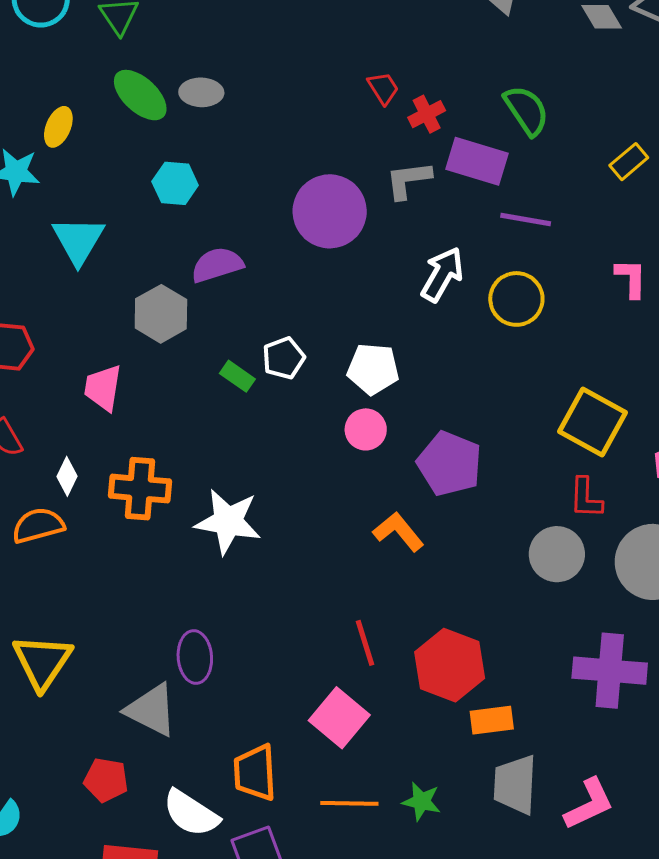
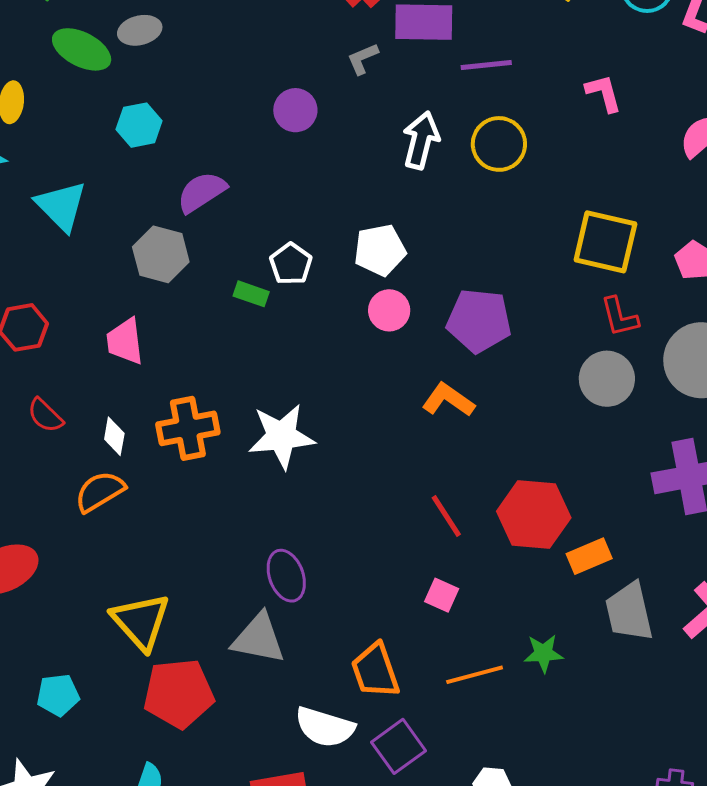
gray L-shape: (408, 180) -> (363, 59), size x0.7
purple circle: (330, 211) -> (295, 110), size x0.6
pink square: (339, 718) -> (442, 595), size x0.6
red pentagon: (106, 780) -> (179, 693), moved, size x1.6

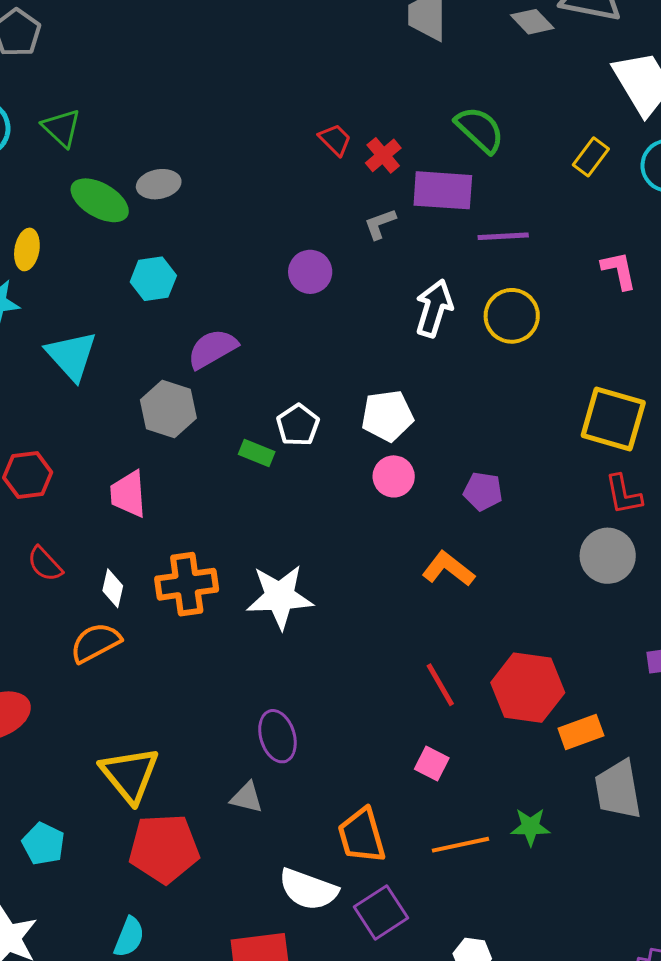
purple pentagon: (479, 321) -> (483, 491), size x0.6
gray triangle: (259, 638) -> (247, 797), size x0.6
cyan pentagon: (58, 695) -> (43, 844), turned 30

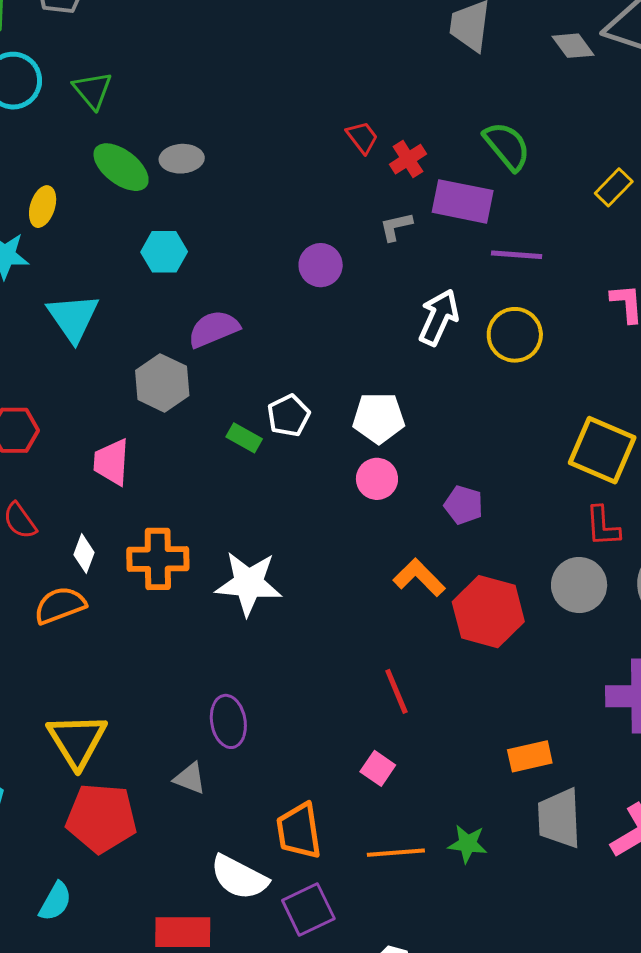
red hexagon: (528, 688) -> (488, 612), moved

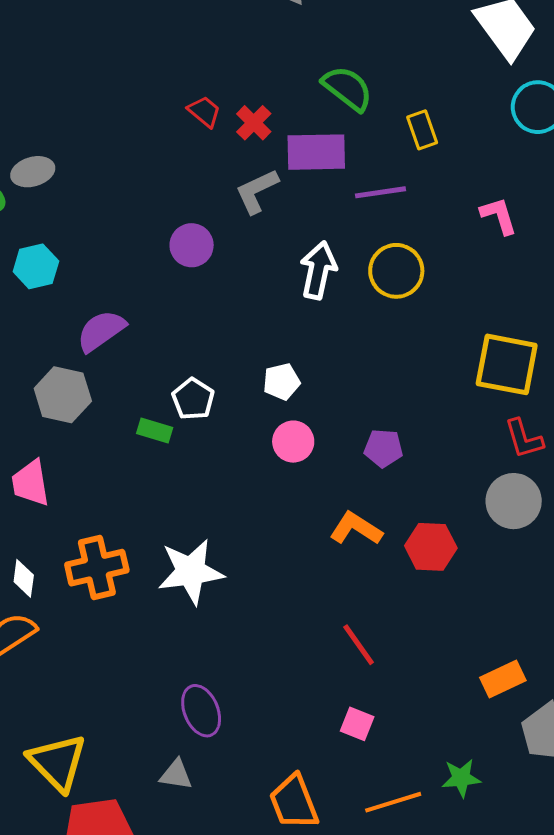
yellow rectangle: (614, 187) -> (422, 130), moved, turned -51
gray L-shape: (396, 227) -> (257, 191), size x1.4
white pentagon: (379, 418) -> (282, 382), size x0.7
red hexagon: (488, 612) -> (431, 547), size x0.7

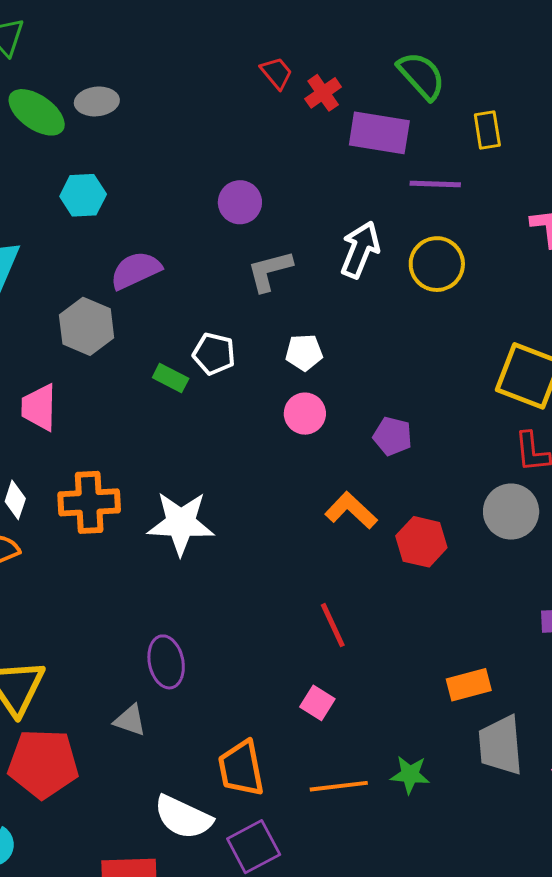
gray L-shape: (257, 191) -> (270, 271), moved
white pentagon: (193, 399) -> (214, 354), turned -30

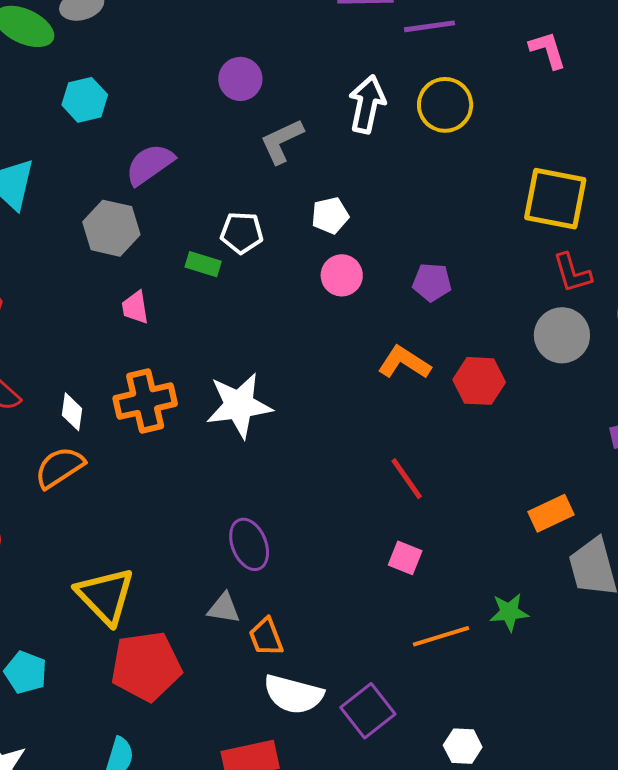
pink trapezoid: (39, 407) -> (135, 307), moved, size x0.7
orange trapezoid: (241, 768) -> (266, 637), moved, size x0.7

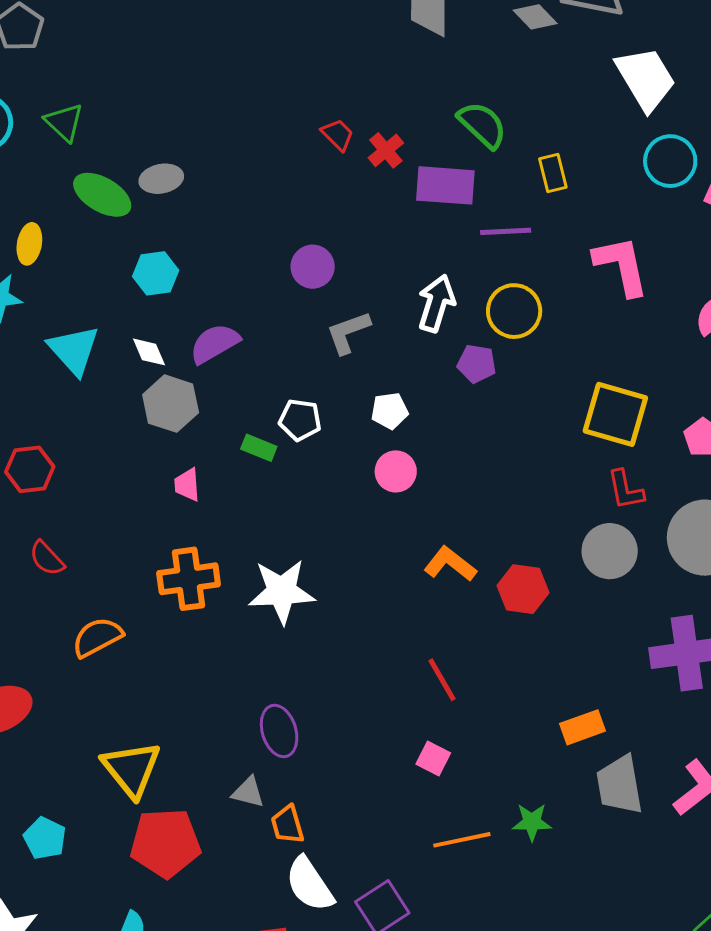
pink L-shape: (548, 50) -> (621, 266), size x1.6
purple pentagon: (432, 282) -> (477, 364), moved
white diamond: (72, 412) -> (149, 352), moved, turned -36
white semicircle: (293, 694) -> (310, 884), turned 36

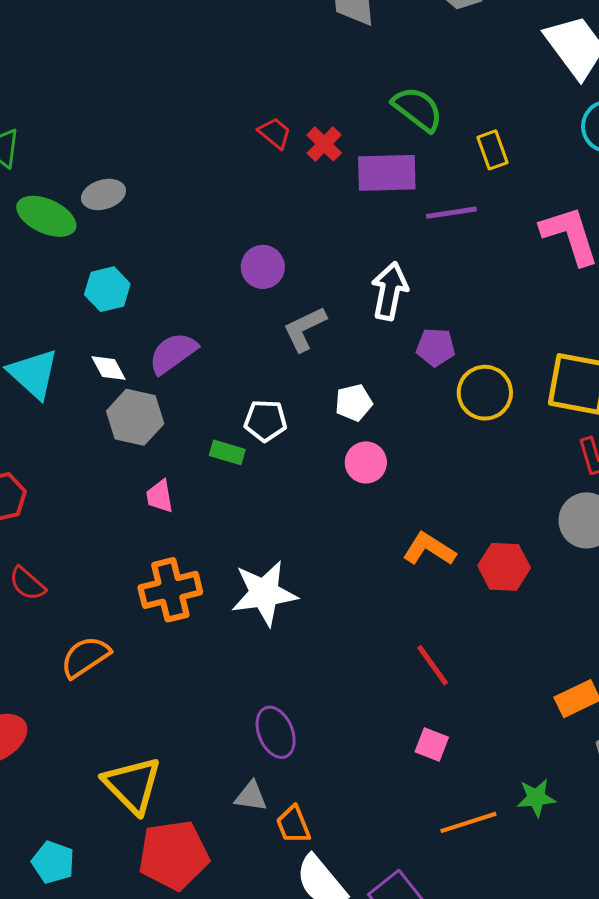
yellow circle: (514, 311) -> (485, 393), moved

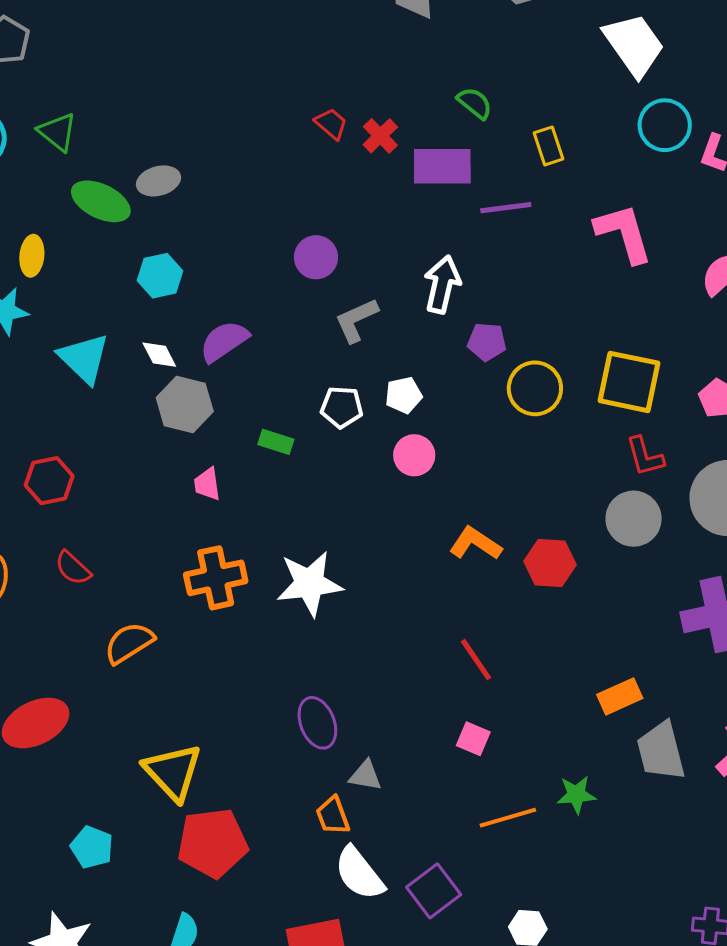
green semicircle: (418, 109) -> (475, 103), size x0.7
white pentagon: (265, 421) -> (342, 407), moved
gray triangle: (251, 796) -> (365, 775), moved

